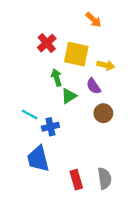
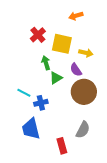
orange arrow: (93, 20) -> (76, 16), turned 120
brown circle: (103, 113) -> (84, 92), size x1.6
gray semicircle: (105, 178) -> (83, 130), moved, turned 36

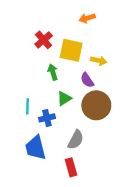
green triangle: (56, 78) -> (64, 98), moved
cyan line: (24, 93) -> (27, 106), turned 64
gray semicircle: (83, 130) -> (76, 140), moved

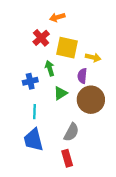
orange arrow: (87, 18) -> (57, 17), moved
purple semicircle: (87, 80) -> (82, 76), turned 40
cyan line: (27, 106) -> (35, 112), moved
blue cross: (47, 118) -> (30, 81), moved

